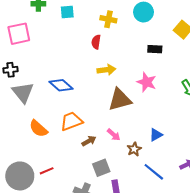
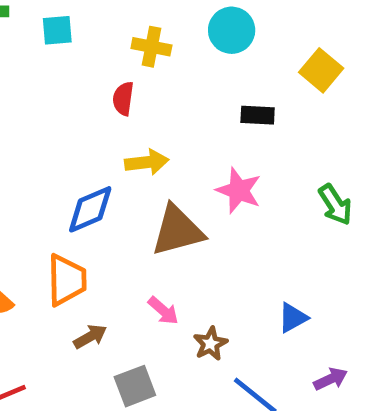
blue diamond: (61, 85) -> (90, 209), moved, turned -65
orange trapezoid: (71, 121) -> (67, 280), turned 110
blue triangle: (156, 135) -> (293, 318), moved
brown arrow: (89, 141) -> (90, 337), moved

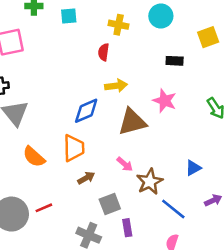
yellow square: (321, 70) -> (208, 37), turned 30
brown star: (210, 344) -> (150, 182), size x1.5

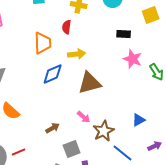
pink star: (165, 101) -> (133, 59), moved
orange trapezoid: (74, 148) -> (43, 43), moved

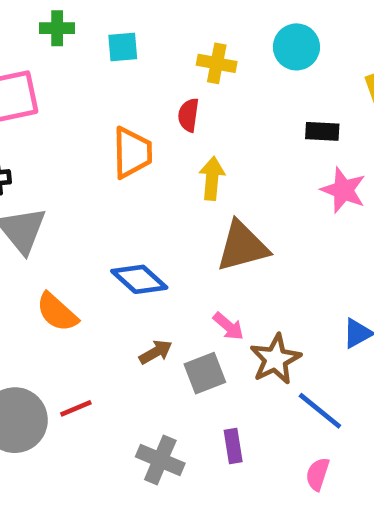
yellow arrow: (77, 54) -> (212, 178), turned -78
blue diamond: (53, 74) -> (139, 279), moved, turned 65
gray square: (72, 149) -> (205, 373), moved

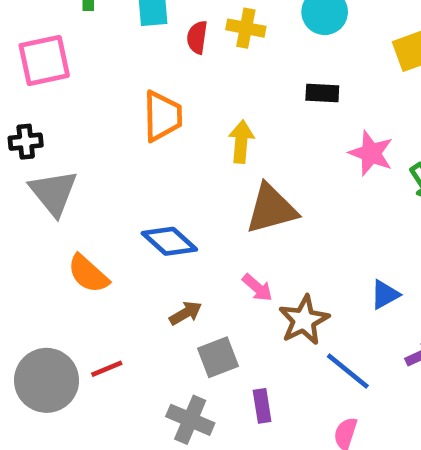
red semicircle: (189, 115) -> (197, 37), moved
black rectangle: (322, 131) -> (322, 93), moved
gray square: (205, 373) -> (218, 357), moved

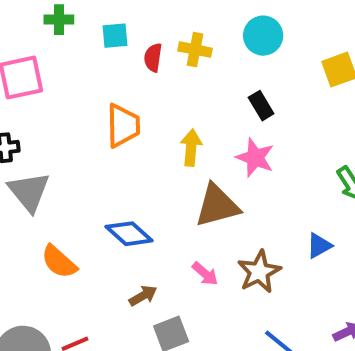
black rectangle: (322, 93) -> (261, 106), turned 56
pink star: (371, 153) -> (255, 158), moved
blue triangle: (385, 295) -> (319, 246), moved
brown star: (304, 320) -> (259, 272), moved

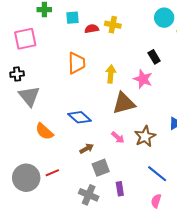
cyan circle: (263, 36) -> (164, 18), moved
red semicircle: (153, 58) -> (92, 29), turned 72
black rectangle: (261, 106) -> (154, 57), moved

